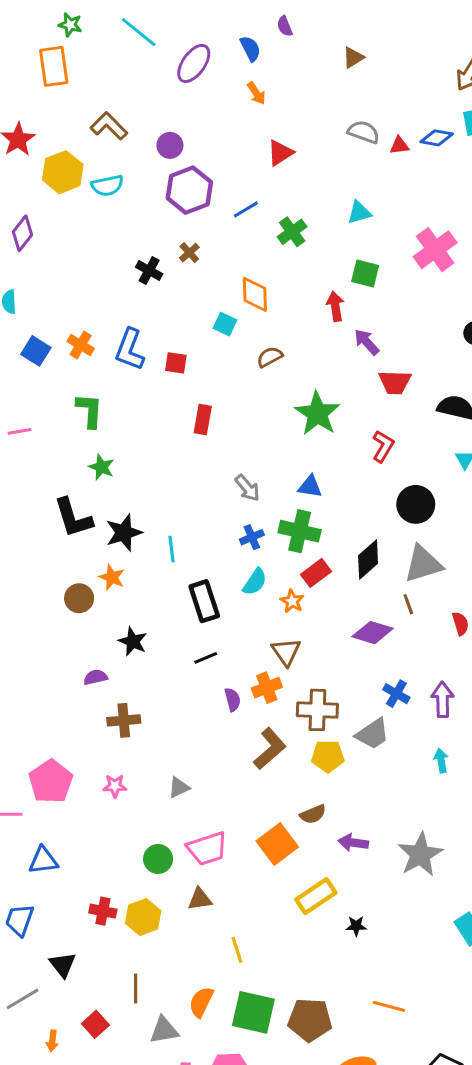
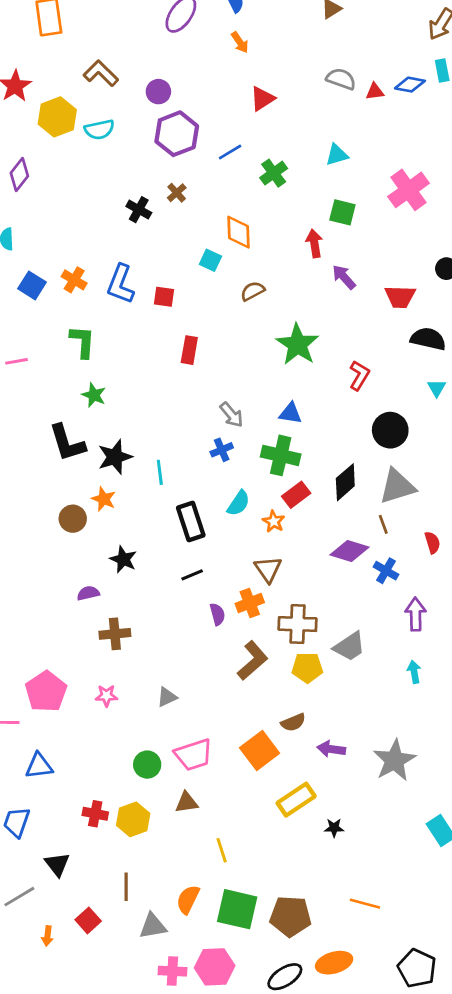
red trapezoid: (395, 382) -> (400, 297), moved
blue cross: (252, 537) -> (222, 450), moved
blue cross: (396, 694) -> (386, 571), moved

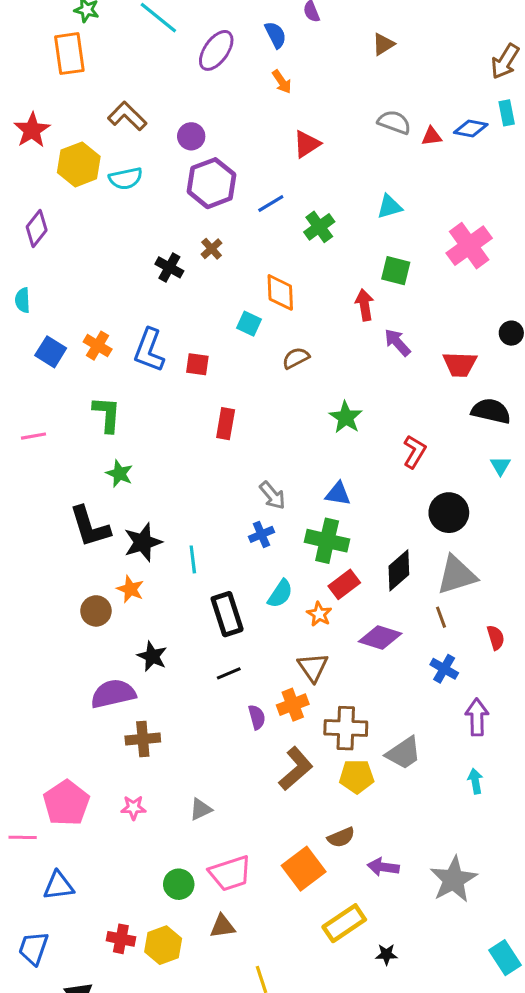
green star: (298, 344) -> (346, 417), size x0.7
purple diamond: (349, 551) -> (380, 638), moved
purple semicircle: (88, 593) -> (113, 694), size x1.8

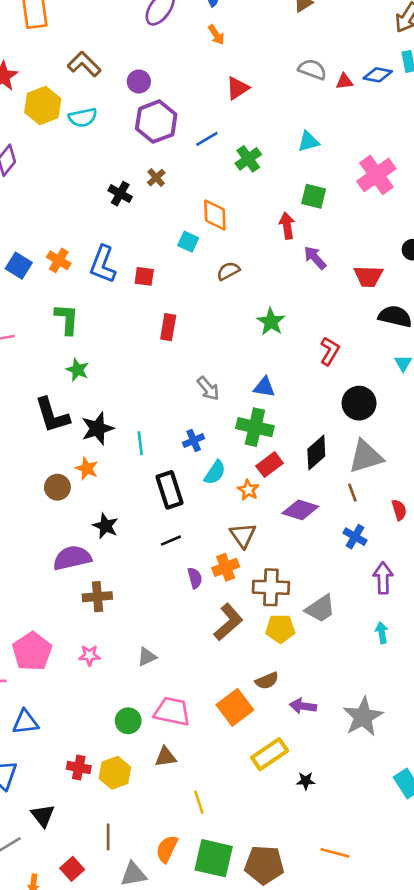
blue cross: (261, 534) -> (194, 441), moved
pink trapezoid: (230, 873) -> (172, 711), turned -150

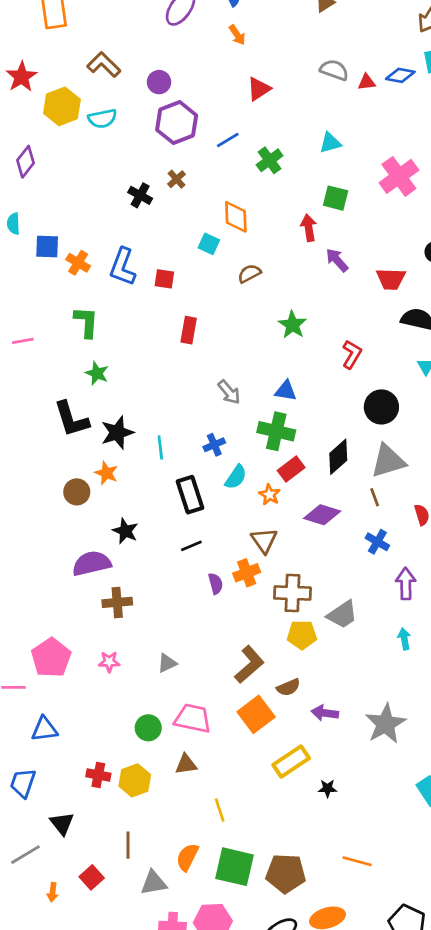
blue square: (19, 266) -> (47, 247), moved, turned -30
brown L-shape: (228, 622) -> (249, 664), moved

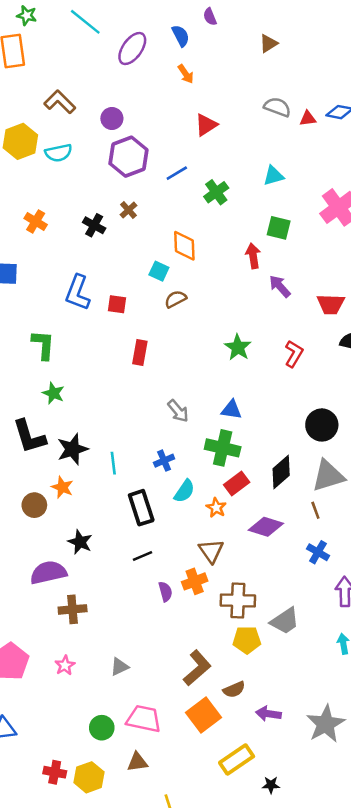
orange cross: (78, 263) -> (36, 221), moved
brown semicircle: (249, 274) -> (176, 299), moved
red L-shape: (352, 354) -> (294, 354), moved
pink star: (109, 662) -> (65, 665), turned -30

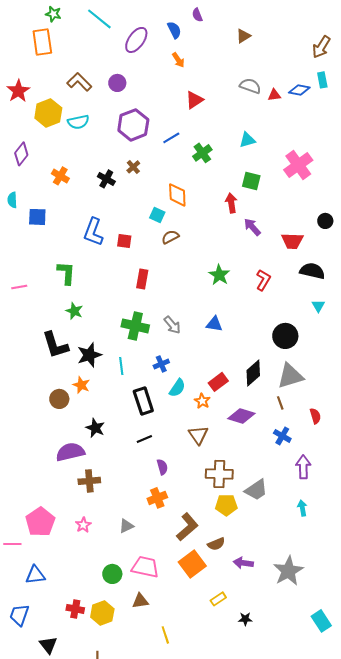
purple circle: (112, 118) -> (117, 83), moved
green cross: (223, 448) -> (135, 326), moved
orange cross: (195, 581) -> (157, 498), moved
yellow rectangle: (237, 759) -> (218, 599), size x0.6

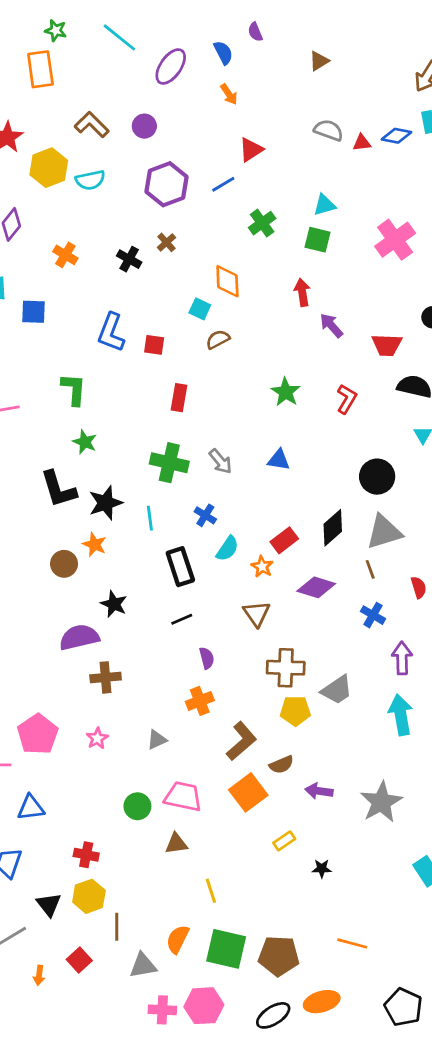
blue line: (171, 138) -> (223, 184), moved
green square: (251, 181) -> (318, 240), moved
blue cross: (161, 364) -> (205, 515), turned -35
cyan arrow: (302, 508) -> (401, 715), size x1.8
yellow hexagon: (102, 613) -> (89, 896), moved

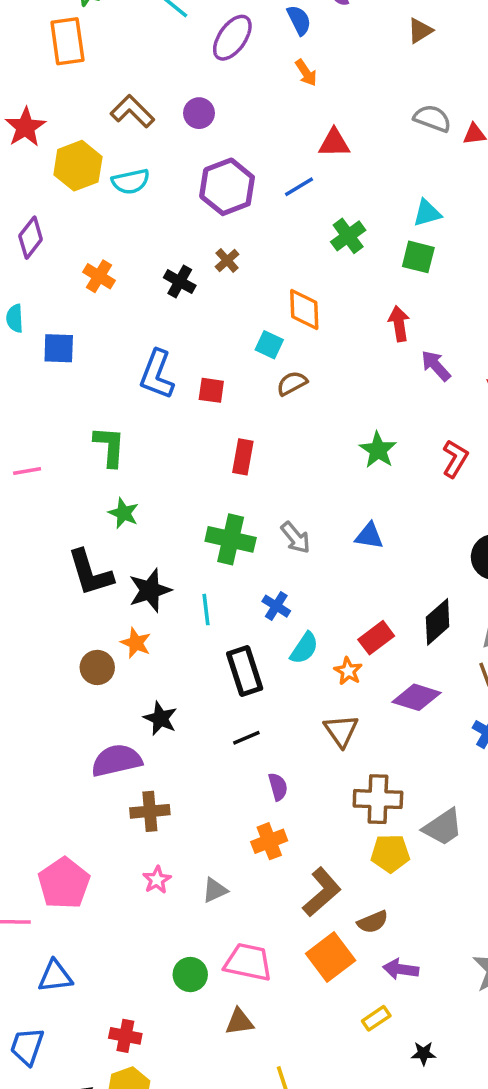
red triangle: (251, 150) -> (334, 143), turned 32
pink star: (97, 738) -> (157, 880), moved
purple arrow: (319, 791) -> (401, 969), moved

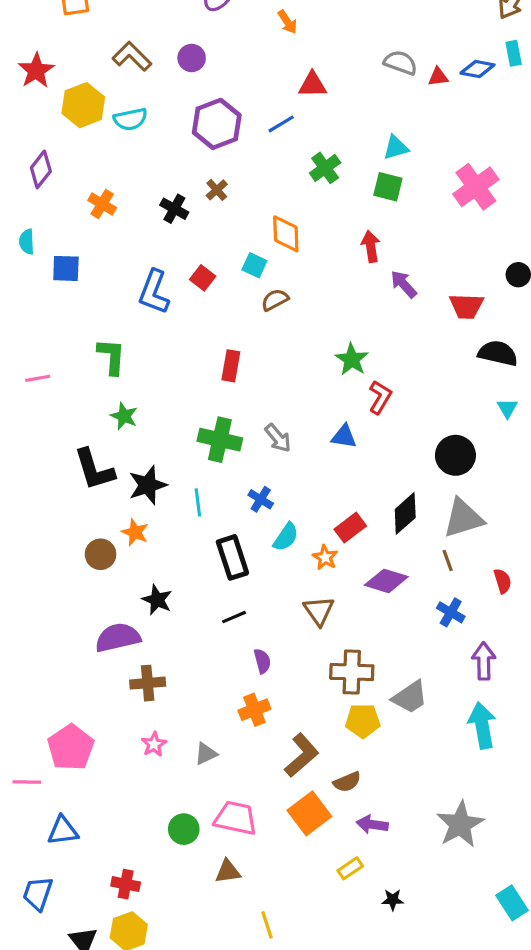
red square: (211, 390) -> (203, 278), moved, turned 30
red L-shape: (455, 459) -> (380, 397), moved

